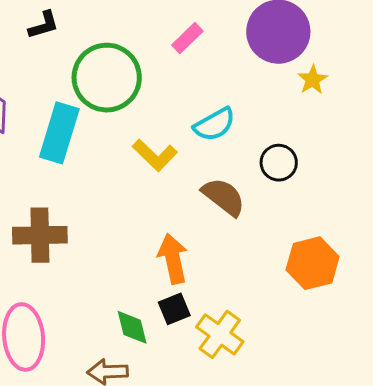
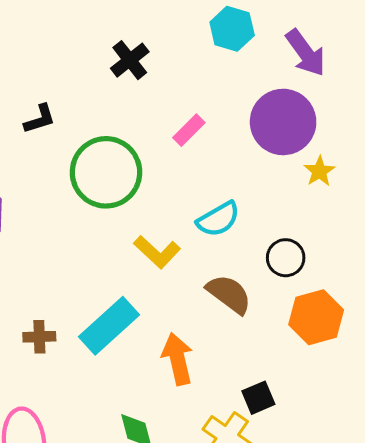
cyan rectangle: (59, 133) -> (109, 326), moved, turned 32
brown cross: (40, 235) -> (39, 337), size x0.6
orange hexagon: (313, 263) -> (316, 317), moved
black square: (174, 309) -> (258, 398), moved

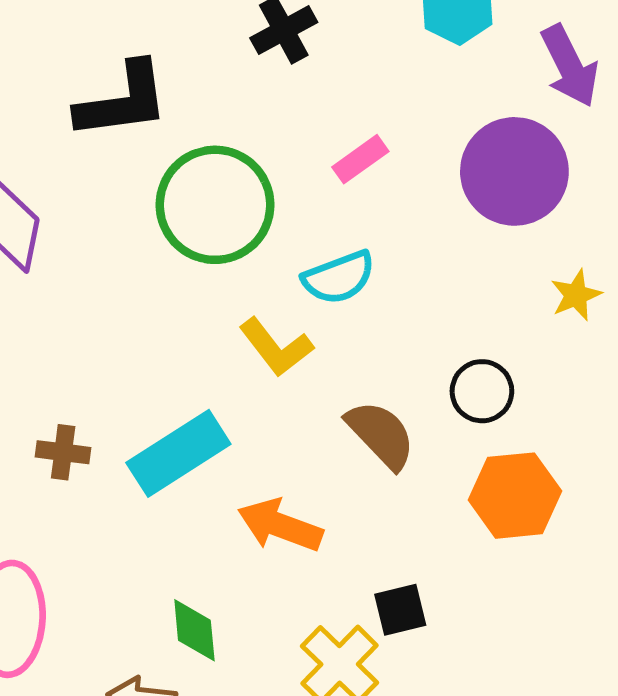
black L-shape: (40, 119) -> (123, 101), size x1.8
yellow star: (319, 171) -> (576, 295), moved
cyan semicircle: (218, 219) -> (339, 277), moved
orange arrow: (178, 359) -> (280, 525), turned -66

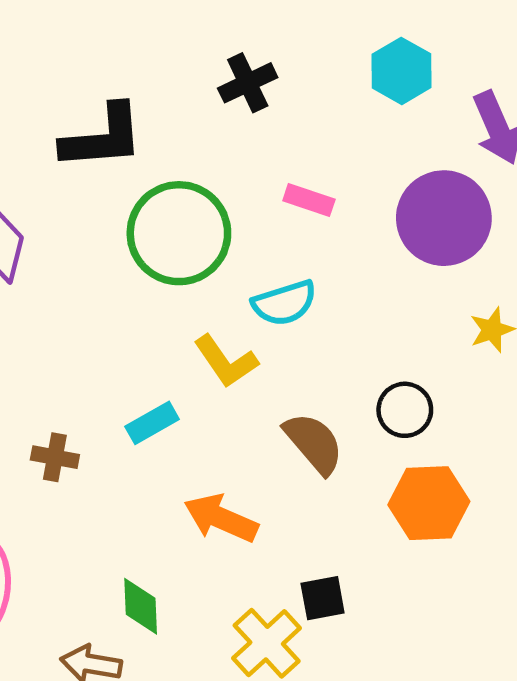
pink rectangle: (360, 159) -> (309, 200), turned 51
brown cross: (63, 452) -> (55, 457), moved
cyan rectangle: (178, 453) -> (152, 423), moved, size x0.6

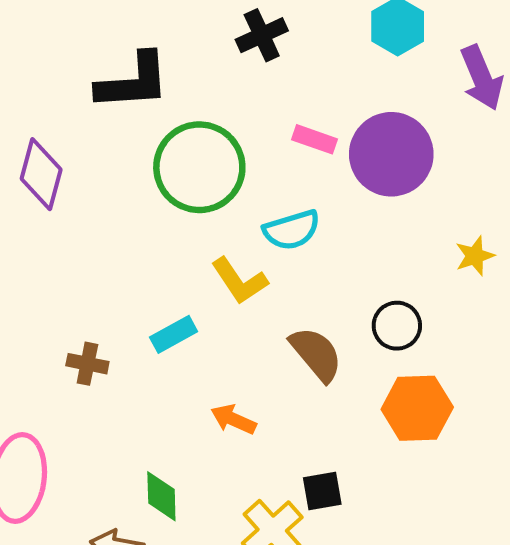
purple circle: (444, 218) -> (391, 154), moved
orange arrow: (221, 518) -> (233, 419), size x0.7

